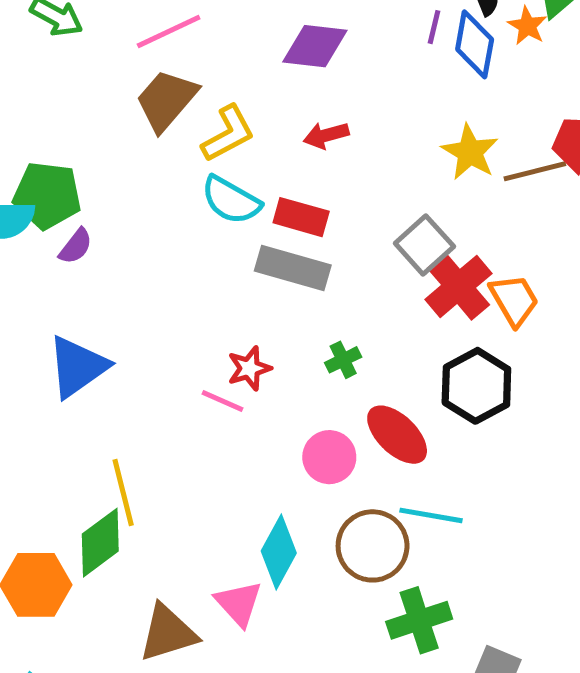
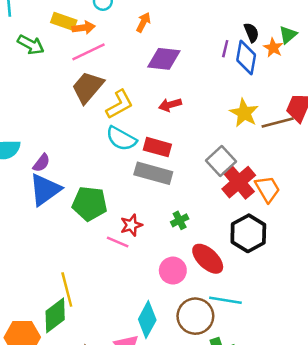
green pentagon: (47, 195) -> (90, 204), moved
blue triangle: (77, 367) -> (45, 190), moved

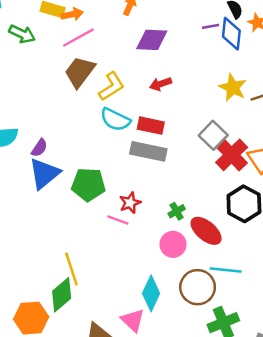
purple line: (225, 49) -> (211, 26), turned 70
green cross: (180, 220) -> (177, 211), moved

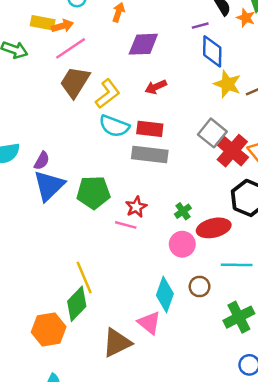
blue diamond: (231, 34) -> (212, 51), moved
red ellipse: (206, 231) -> (214, 228), turned -48
brown circle: (198, 287) -> (200, 287), moved, size x0.6

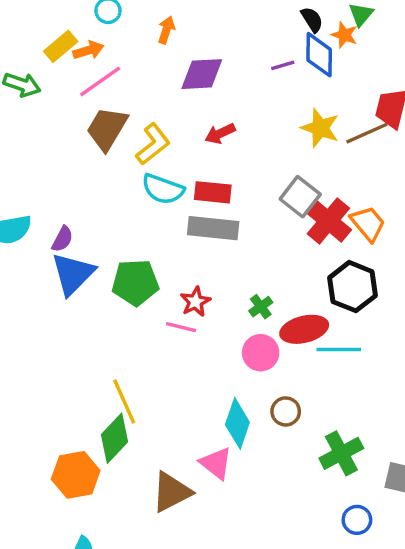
yellow rectangle: (43, 23) -> (61, 46), turned -50
purple line: (200, 26) -> (283, 65), moved
blue diamond: (212, 51) -> (319, 55), moved
cyan line: (237, 265) -> (339, 349), moved

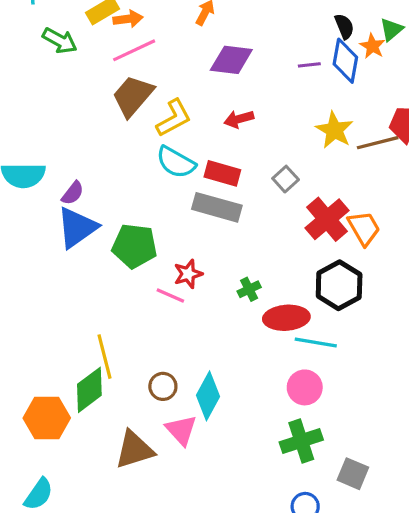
gray square: (300, 197) -> (286, 179), moved, size x0.7
pink circle: (261, 353) -> (305, 387), moved
brown circle: (286, 411) -> (163, 386), moved

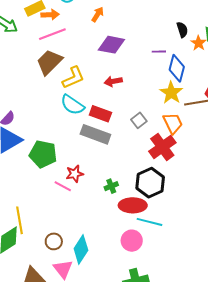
blue diamond: (345, 61) -> (177, 68), moved
orange trapezoid: (364, 228) -> (173, 123), moved
black hexagon: (339, 285) -> (150, 183), moved
pink circle: (305, 387) -> (132, 241), moved

